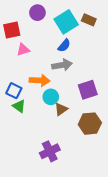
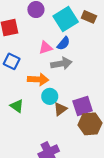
pink triangle: (23, 50) -> (45, 48), moved
purple square: (88, 90) -> (83, 106), moved
blue square: (14, 91) -> (12, 61), moved

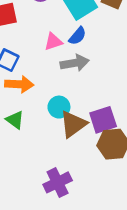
orange arrow: (38, 79) -> (19, 84), moved
brown triangle: (60, 109) -> (73, 124), size x1.5

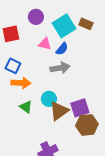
pink triangle: (53, 42) -> (45, 44), moved, turned 32
green triangle: (15, 120) -> (26, 107), moved

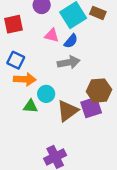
cyan circle: (49, 99) -> (46, 94), moved
green triangle: (26, 107) -> (30, 106), turned -32
brown hexagon: (87, 125) -> (99, 91), moved

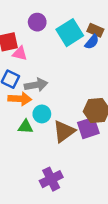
pink triangle: (52, 35) -> (20, 53), moved
blue semicircle: (71, 41) -> (92, 42), moved
gray arrow: (69, 62) -> (36, 85), moved

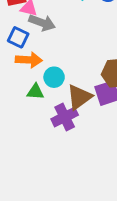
gray arrow: (36, 85) -> (42, 23), moved, turned 30
purple cross: (51, 179) -> (65, 117), moved

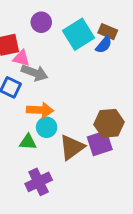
orange arrow: (29, 60) -> (40, 110), moved
purple cross: (65, 117) -> (39, 182), moved

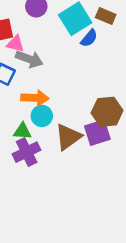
blue semicircle: (104, 45) -> (89, 38), moved
purple cross: (39, 182) -> (27, 152), moved

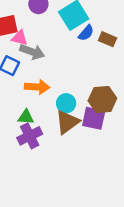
brown rectangle: (106, 16) -> (108, 39), moved
cyan circle: (42, 116) -> (66, 103), moved
purple square: (97, 133) -> (94, 118), turned 30

